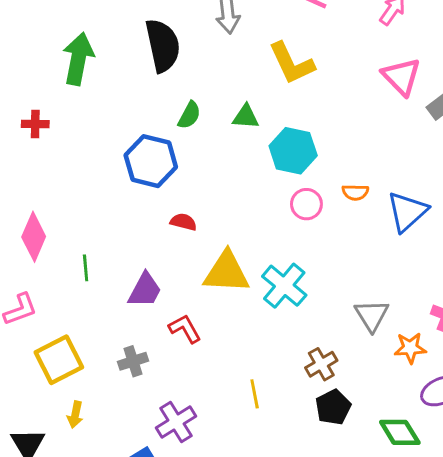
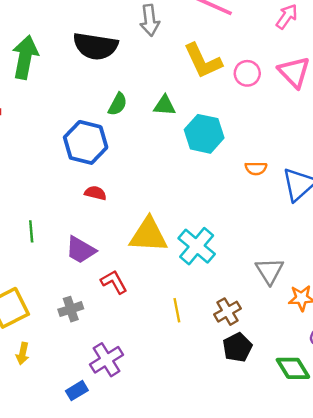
black semicircle: (163, 46) -> (95, 46), turned 111
pink circle: (306, 204) -> (247, 73), moved
red semicircle: (183, 222) -> (95, 193), moved
purple trapezoid: (145, 290) -> (81, 250), turned 92
yellow line: (255, 394) -> (177, 310), moved

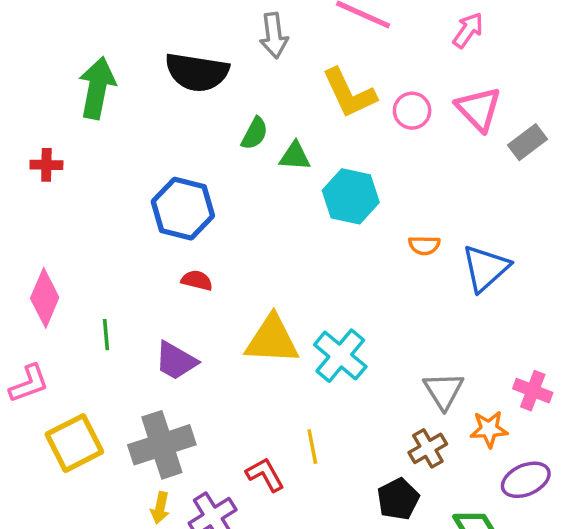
green semicircle: (118, 104) -> (255, 133), moved
red L-shape: (114, 282) -> (265, 475), moved
gray cross: (71, 309) -> (162, 445), size x1.8
brown cross: (228, 312) -> (428, 448), moved
yellow arrow: (23, 354) -> (160, 508), moved

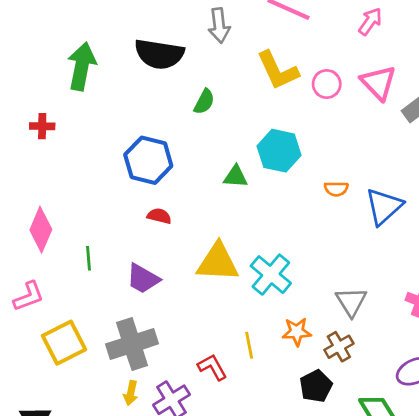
green triangle: (295, 156) -> (235, 177), moved
orange star: (489, 429) -> (297, 332), moved

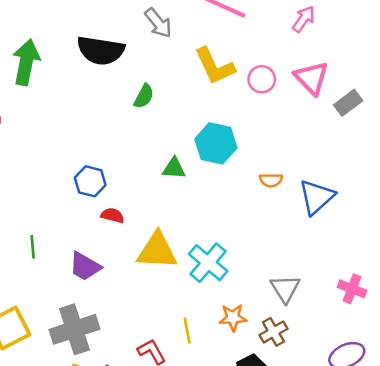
gray arrow: (219, 25) -> (158, 23), turned -32
blue hexagon: (148, 160) -> (90, 181), moved, size x0.7
red semicircle: (159, 216) -> (112, 215), moved

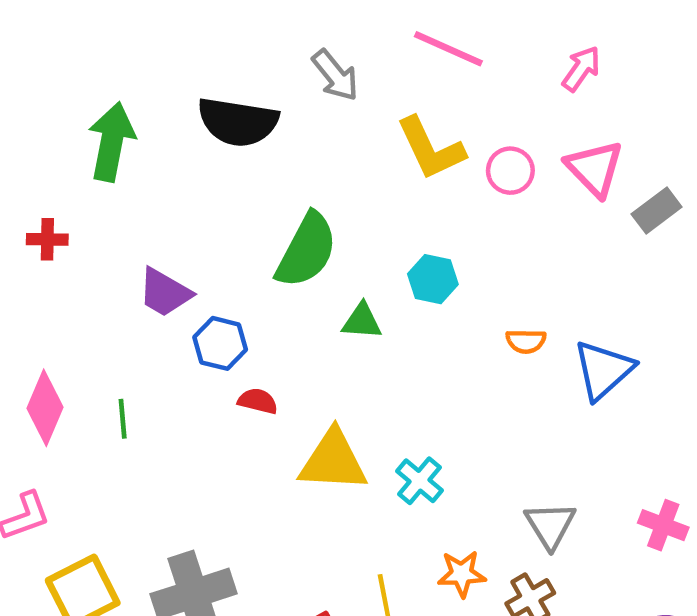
green semicircle: (144, 96) -> (307, 250), moved, size x1.8
cyan hexagon: (216, 143) -> (433, 279), size x0.7
green line: (33, 247) -> (123, 419), moved
cyan cross: (208, 263) -> (420, 481), size x0.7
purple trapezoid: (85, 266) -> (165, 292), moved

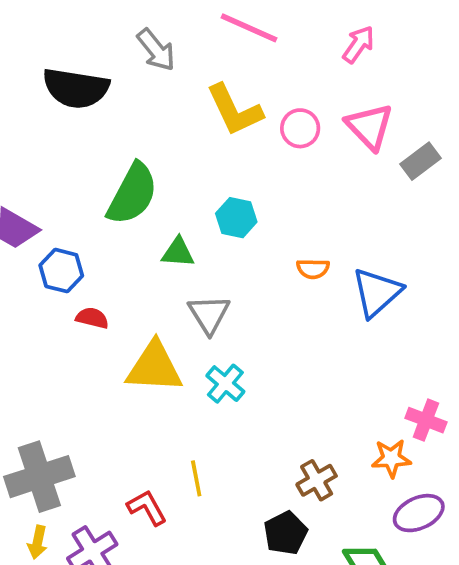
gray triangle: (550, 525) -> (209, 314), moved
orange star: (462, 574) -> (391, 458), moved

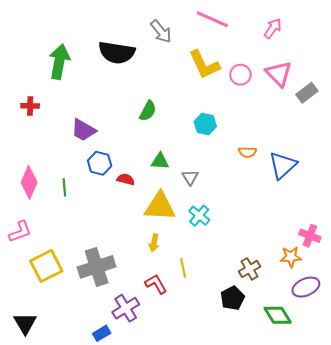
green semicircle: (132, 194) -> (148, 111), size x0.6
green triangle: (178, 252) -> (160, 161), moved
blue hexagon: (61, 271) -> (100, 163), moved
gray triangle: (209, 314) -> (190, 177), size x0.7
yellow arrow: (38, 542) -> (154, 243), moved

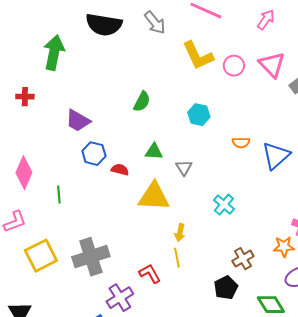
black semicircle: (117, 53) -> (104, 25), moved
green line: (64, 187) -> (59, 195), moved
cyan cross: (199, 216) -> (224, 205), moved
yellow arrow: (154, 243) -> (180, 233), moved

